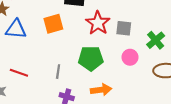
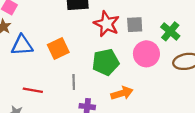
orange square: (53, 24) -> (58, 49), moved
pink circle: (130, 57) -> (146, 54), size x1.5

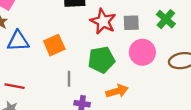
green cross: (170, 31) -> (166, 19), moved
red line: (33, 90) -> (15, 86), moved

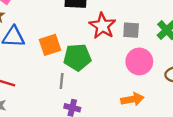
green pentagon: (101, 60) -> (77, 57), moved
orange arrow: (117, 91) -> (132, 99), moved

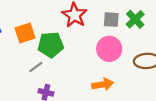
gray square: (131, 30) -> (111, 20), moved
gray line: (62, 81) -> (36, 67), turned 48

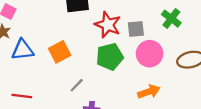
gray square: (111, 20) -> (136, 29), moved
green pentagon: (51, 45) -> (110, 57), moved

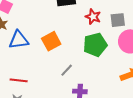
red star: (108, 25) -> (93, 17), size x0.7

